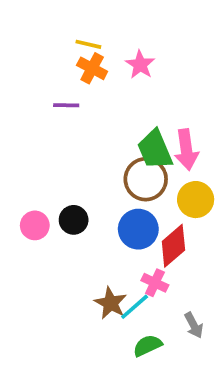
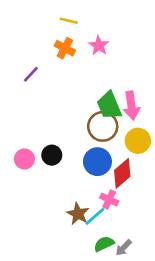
yellow line: (88, 44) -> (69, 21), moved
purple line: (66, 105) -> (31, 74), moved, turned -48
gray arrow: (194, 325) -> (124, 248), moved, turned 72

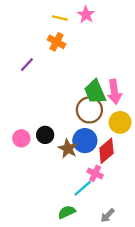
pink star: (99, 46) -> (86, 15), moved
brown star: (78, 214) -> (68, 149), moved
green semicircle: (104, 244) -> (67, 212), moved

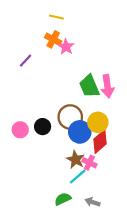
pink star: (86, 15) -> (66, 47), moved
brown circle: (89, 110) -> (70, 117), moved
yellow circle: (120, 122) -> (98, 122), moved
brown star: (68, 149) -> (76, 160), moved
gray arrow: (108, 215) -> (93, 202), moved, turned 64

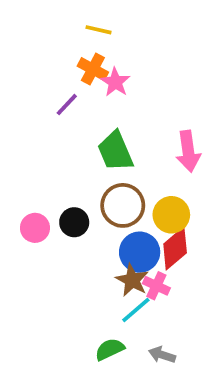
purple line: (26, 61) -> (67, 105), moved
green trapezoid: (89, 86) -> (115, 151), moved
blue circle: (80, 132) -> (140, 252), moved

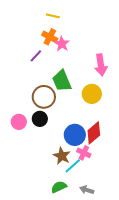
pink arrow: (188, 151) -> (101, 65), moved
brown circle: (123, 205) -> (44, 97), moved
yellow circle: (171, 215) -> (92, 94), moved
brown star: (132, 280) -> (62, 156), moved

